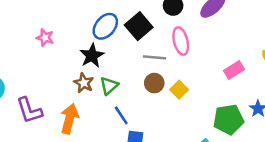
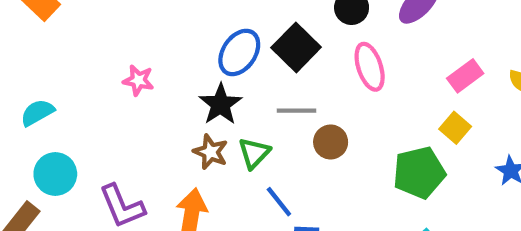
gray line: (155, 57) -> (297, 111), moved
pink rectangle: (234, 70) -> (465, 76), moved
yellow square: (179, 90) -> (455, 128), moved
green pentagon: (229, 119) -> (419, 173), moved

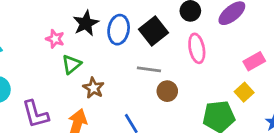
blue ellipse: (239, 52) -> (119, 30), turned -32
black star: (220, 104) -> (86, 23), moved
green triangle: (254, 153) -> (71, 64), moved

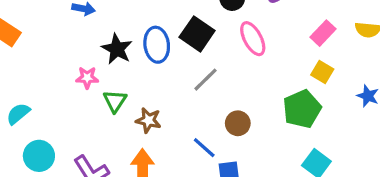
gray line: (149, 69) -> (205, 80), turned -35
brown circle: (167, 91) -> (238, 123), moved

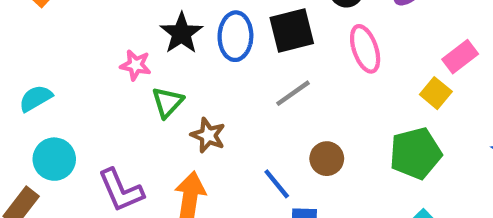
black square: (197, 34) -> (292, 30), turned 32
yellow square: (322, 72) -> (436, 93), moved

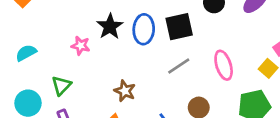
pink ellipse: (365, 49) -> (224, 65), moved
cyan semicircle: (36, 98) -> (26, 53), moved
green triangle: (167, 102) -> (61, 86), moved

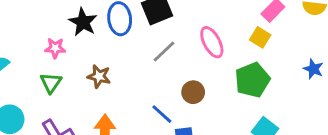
green triangle: (61, 86) -> (51, 83), moved
brown star: (125, 91) -> (99, 76), moved

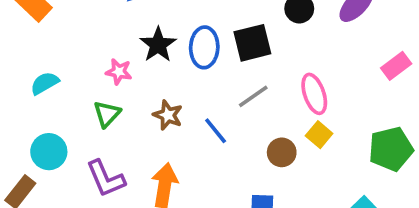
yellow square: (260, 37) -> (319, 135), moved
green pentagon: (252, 80) -> (391, 149), moved
blue line: (162, 114) -> (216, 131), moved

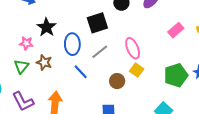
blue ellipse: (204, 47) -> (72, 44), moved
brown star: (168, 115) -> (44, 62), moved

